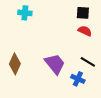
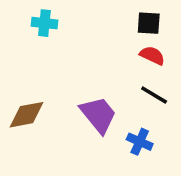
black line: (88, 62) -> (154, 95), moved
brown diamond: (15, 64) -> (26, 115), turned 55

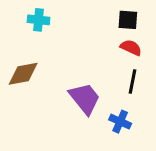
black line: (154, 95) -> (132, 81), turned 70
brown diamond: (26, 115) -> (23, 74), moved

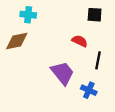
red semicircle: (131, 48) -> (80, 41), moved
brown diamond: (23, 74) -> (17, 41), moved

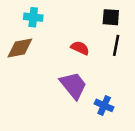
red semicircle: (80, 41) -> (80, 48), moved
black line: (98, 60) -> (116, 45), moved

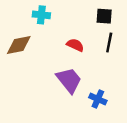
cyan cross: (33, 17) -> (41, 15), moved

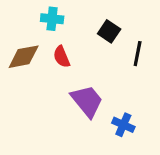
black square: (104, 16) -> (109, 31), moved, turned 30
red semicircle: (75, 45) -> (62, 57), moved, turned -138

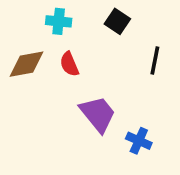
black square: (109, 31) -> (117, 21), moved

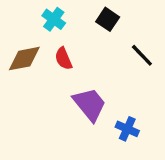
cyan cross: (59, 21) -> (54, 19), turned 30
black line: (155, 61) -> (142, 55), turned -55

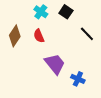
cyan cross: (54, 19) -> (41, 12), moved
brown diamond: (24, 59) -> (15, 36), turned -45

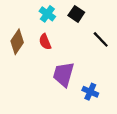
purple trapezoid: (55, 64) -> (64, 74), turned -125

